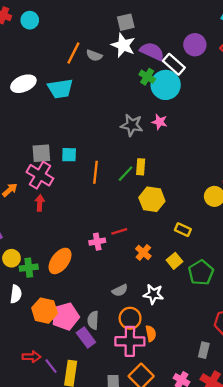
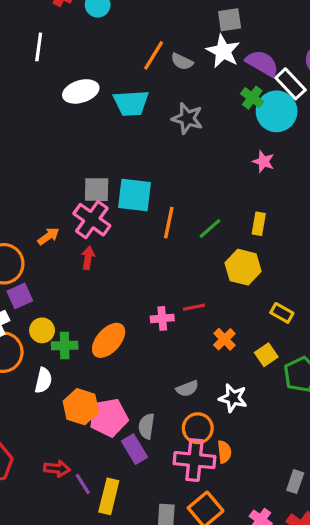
gray star: (132, 125) -> (187, 118), moved
cyan square: (69, 155) -> (135, 195), size x1.6
yellow rectangle: (141, 167) -> (259, 224), moved

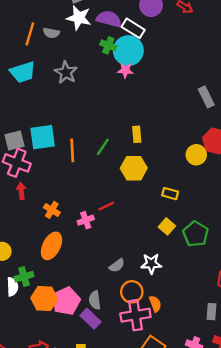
gray star: (187, 118) -> (66, 72), turned 30
pink star: (263, 161) -> (125, 70), moved
orange cross: (224, 339) -> (52, 210), moved
green cross: (65, 346) -> (24, 277), moved

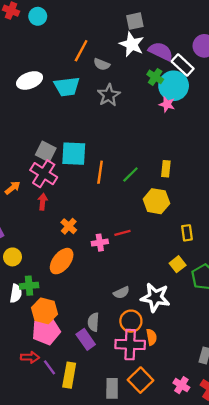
gray semicircle: (51, 33) -> (102, 64), moved
gray square: (14, 140) -> (46, 151), turned 30
yellow rectangle: (170, 194) -> (187, 233), turned 56
white star: (151, 264) -> (155, 297), size x1.4
pink pentagon: (66, 301) -> (46, 331), moved

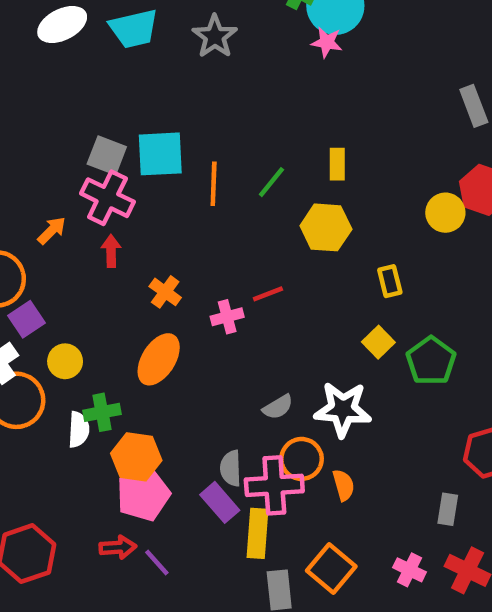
pink cross: (130, 345) -> (274, 485), moved
yellow rectangle: (69, 375) -> (258, 533), moved

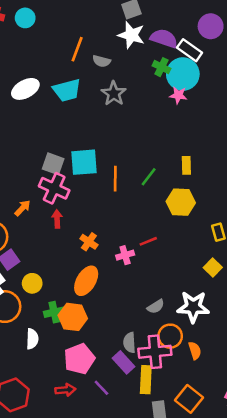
white semicircle: (79, 430) -> (32, 339), moved
orange hexagon: (136, 457) -> (73, 317), moved
purple line: (157, 563) -> (101, 388), moved

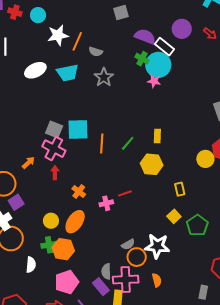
white star: (131, 35) -> (58, 35), moved, turned -30
yellow circle: (32, 283) -> (51, 221), moved
orange circle: (170, 336) -> (137, 257), moved

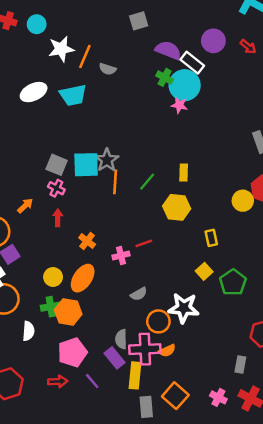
gray star: (104, 77) -> (107, 160), moved
pink cross: (54, 149) -> (56, 188), size x0.6
gray semicircle: (128, 244) -> (139, 294), moved
orange semicircle: (157, 280) -> (167, 351), moved, turned 80

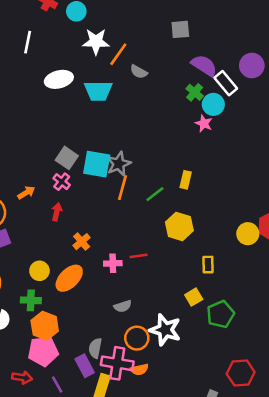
cyan circle: (185, 85) -> (213, 104), size x0.7
yellow rectangle: (184, 173) -> (186, 180), moved
orange hexagon: (68, 312) -> (45, 326), moved

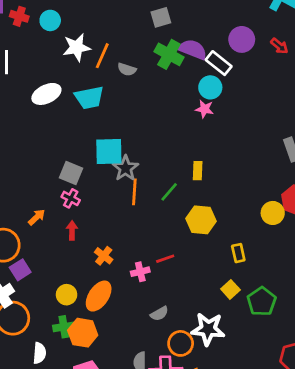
green cross: (195, 92) -> (169, 54), moved, size x1.5
cyan square: (97, 164) -> (109, 152), moved
orange hexagon: (45, 326) -> (83, 333), moved

